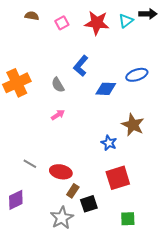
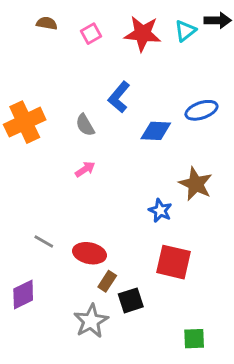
red square: (118, 178) -> (174, 262), turned 30
green square: (128, 219) -> (194, 339), moved

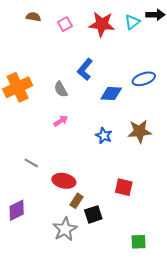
brown star: (196, 184) -> (140, 131), turned -30
blue star: (160, 210) -> (104, 136), moved
gray line: (44, 241) -> (31, 163), moved
red square: (174, 262) -> (124, 187), size x0.7

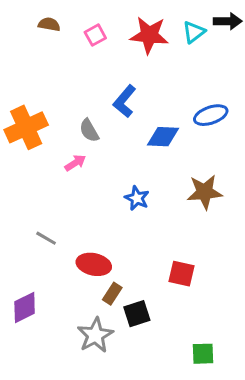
pink arrow: (61, 121) -> (75, 163), moved
blue star: (104, 136) -> (137, 198), moved

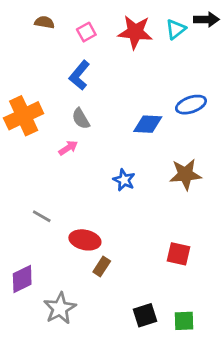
blue L-shape: (125, 101) -> (79, 75), moved
red square: (182, 274) -> (178, 254), moved
black square: (137, 314) -> (145, 315), moved
gray star: (95, 335) -> (60, 308), moved

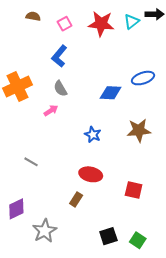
red ellipse: (85, 240) -> (91, 174), moved
green square: (184, 321) -> (138, 240), turned 35

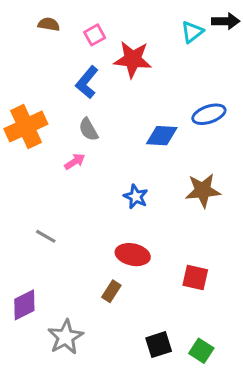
red star: (101, 24) -> (133, 59), moved

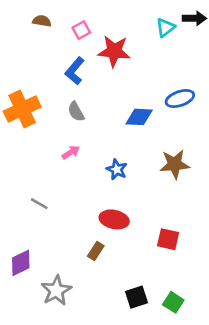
pink arrow: (75, 162) -> (71, 152), moved

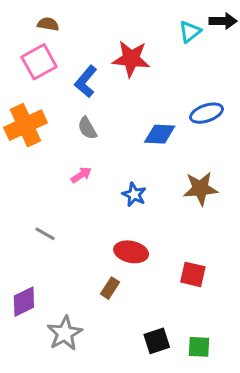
pink square: (81, 30) -> (39, 62), moved, size x1.6
green square: (173, 302) -> (199, 347), turned -30

